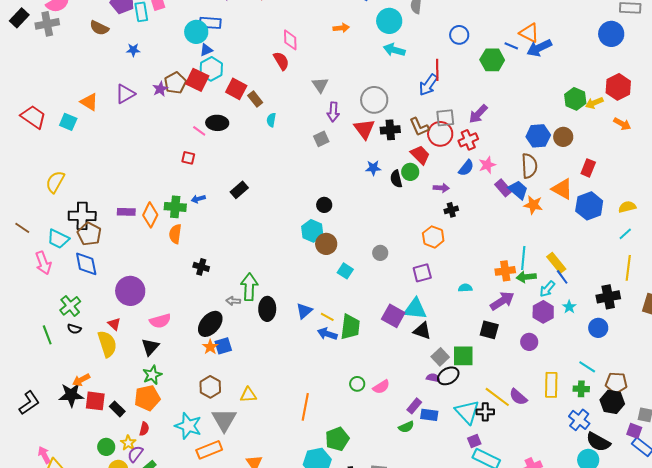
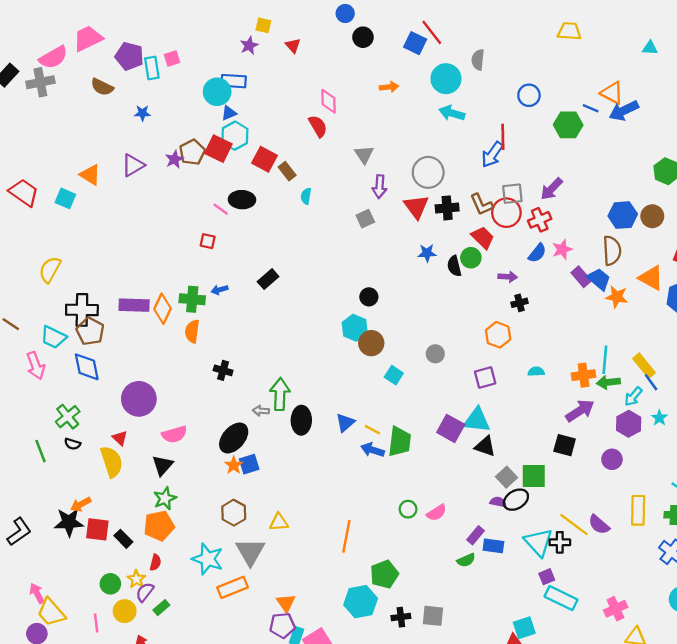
purple rectangle: (126, 212) -> (134, 305), size x1.4
cyan semicircle: (465, 288) -> (536, 372), moved

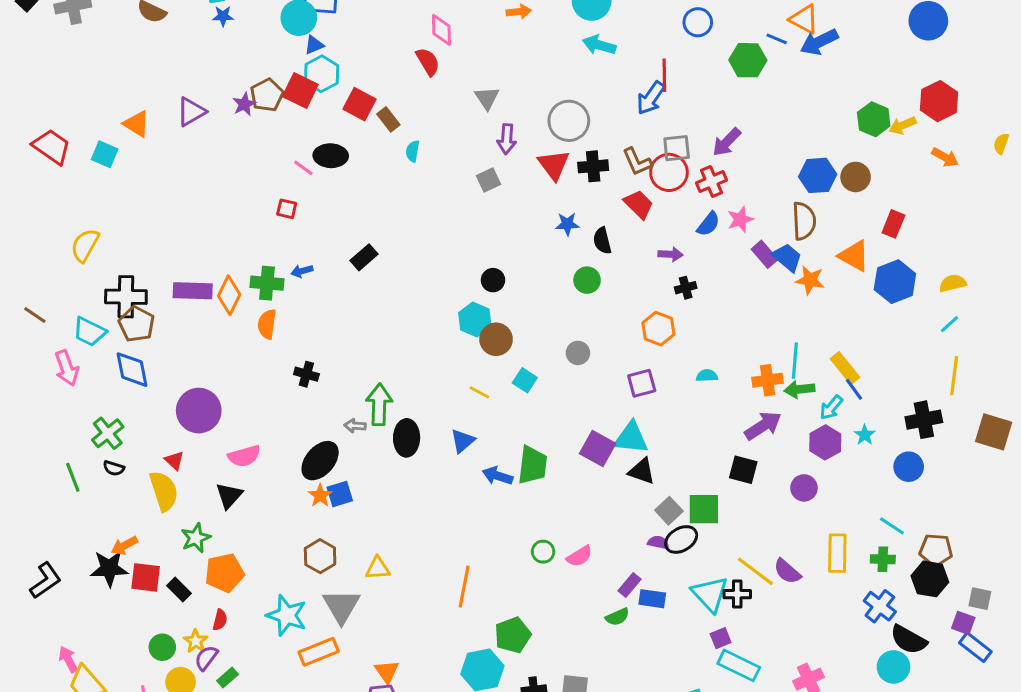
blue star: (142, 113) -> (223, 16), moved
green circle: (471, 258) -> (587, 280), moved
yellow line: (372, 430) -> (479, 392), moved
green star: (165, 498) -> (196, 538), moved

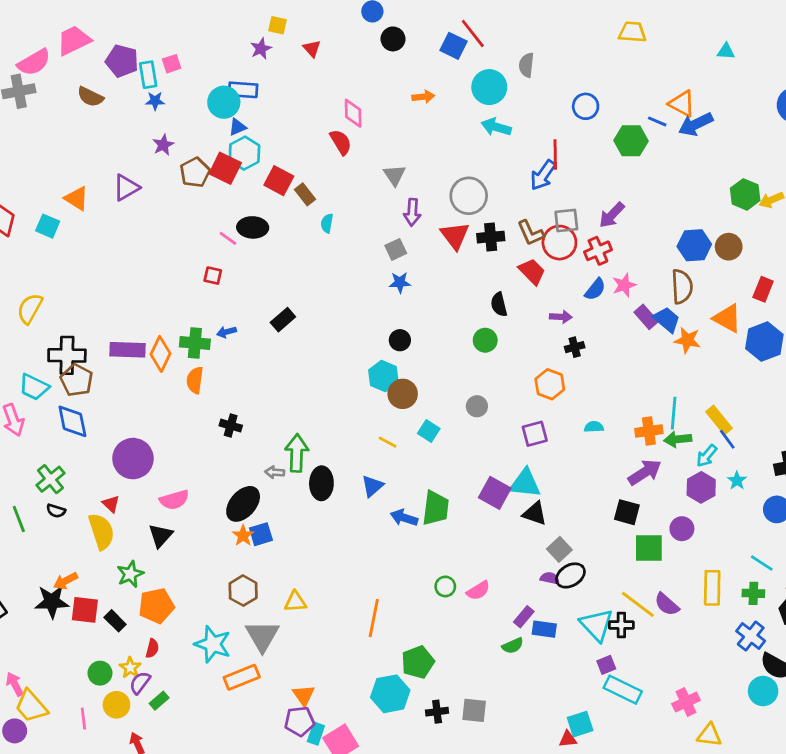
purple star: (244, 104) -> (163, 145), moved
blue star: (567, 224) -> (400, 282), moved
green square: (704, 509) -> (649, 548), moved

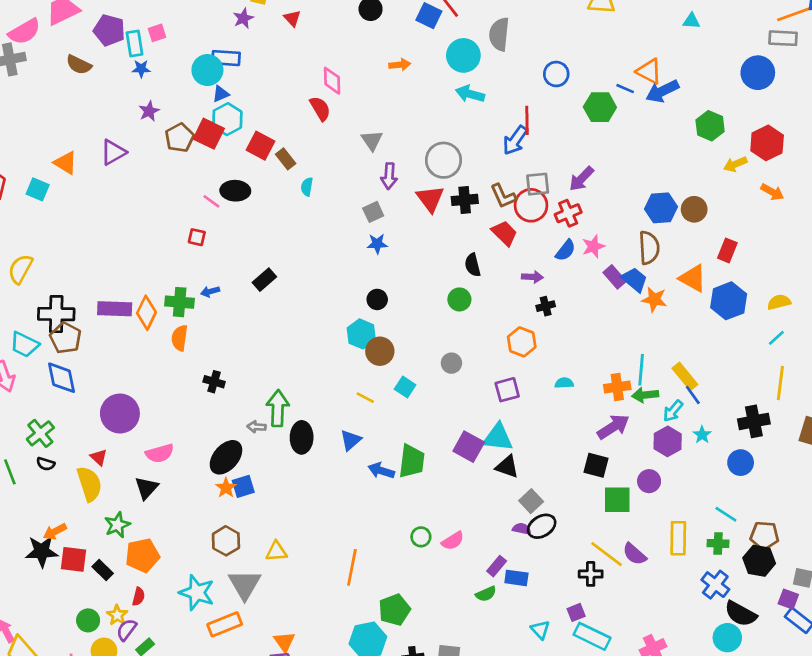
gray semicircle: (526, 65) -> (499, 34), size x1.4
green hexagon: (745, 194) -> (710, 126), moved
cyan triangle: (597, 625) -> (540, 630), moved, size x0.6

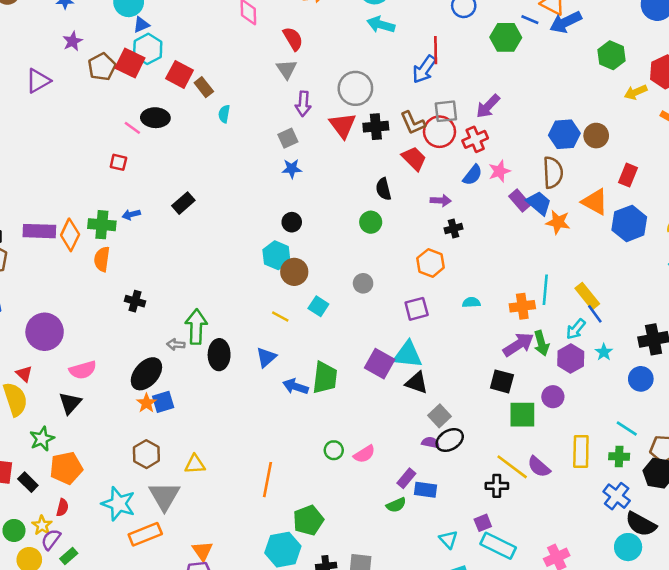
red semicircle: (320, 108) -> (293, 39), moved
green arrow: (645, 395) -> (541, 343), moved, turned -100

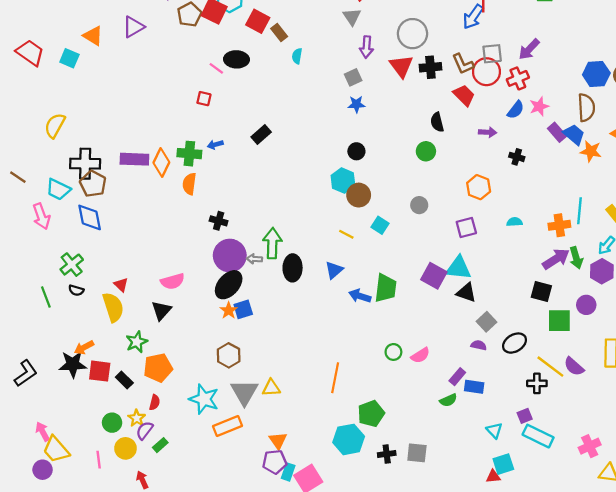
black cross: (454, 229) -> (517, 157), moved, turned 32
purple circle: (45, 332) -> (230, 256), moved
black ellipse: (450, 440) -> (515, 343), moved
yellow triangle: (195, 464) -> (271, 388), moved

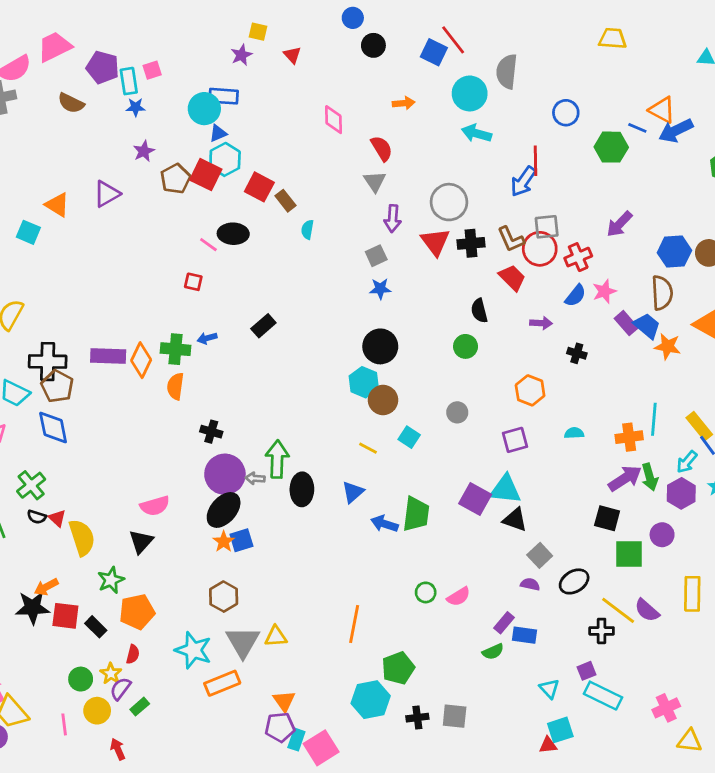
purple arrow: (529, 49) -> (619, 224), moved
black circle: (356, 151) -> (380, 346), size x1.6
red triangle: (121, 285) -> (57, 518), moved

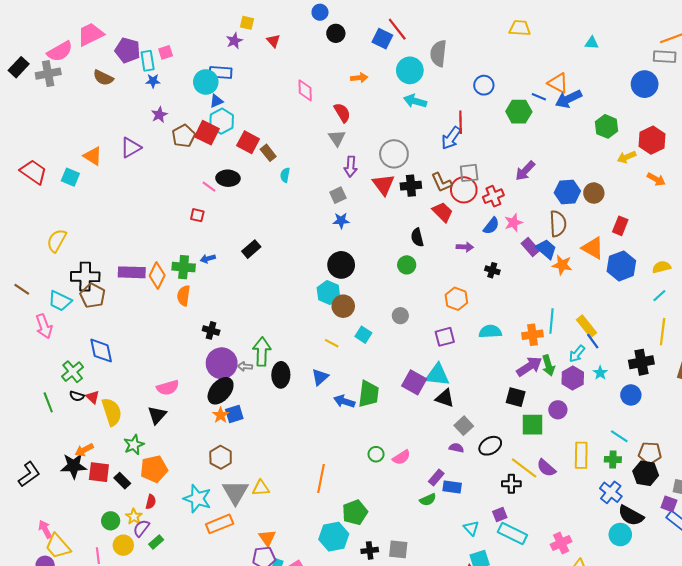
blue diamond: (53, 428) -> (101, 351), moved
cyan semicircle: (574, 433) -> (490, 332), size x1.5

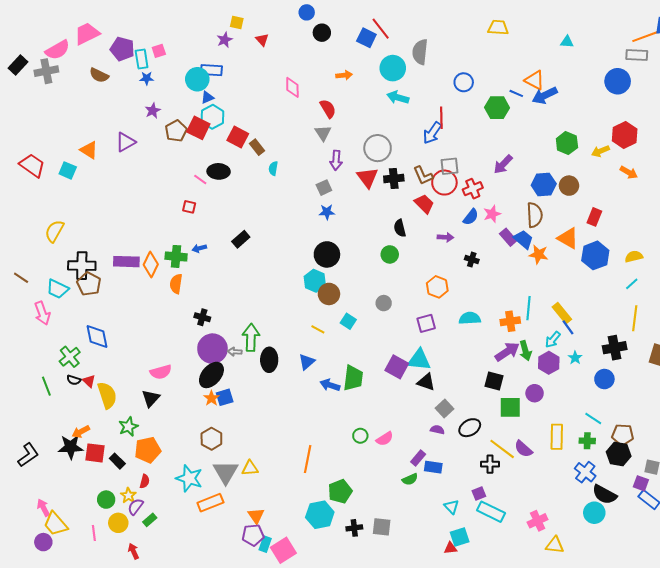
green hexagon: (607, 126) -> (567, 143), moved

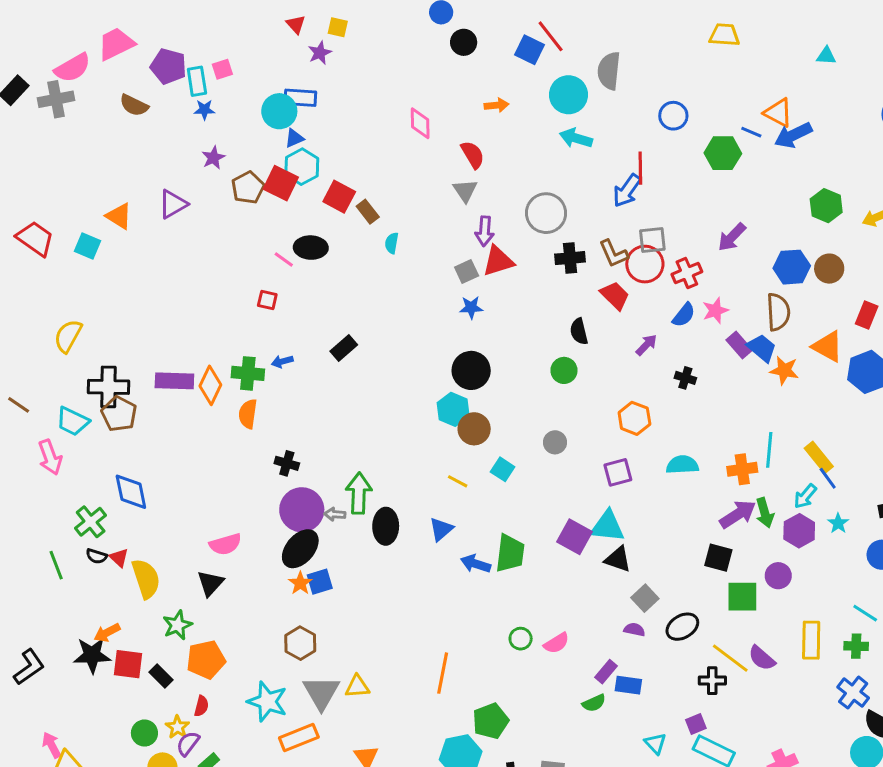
red triangle: (262, 40) -> (296, 24), moved
red triangle: (367, 177) -> (498, 261), moved, turned 50
purple arrow: (445, 237) -> (646, 345), turned -49

